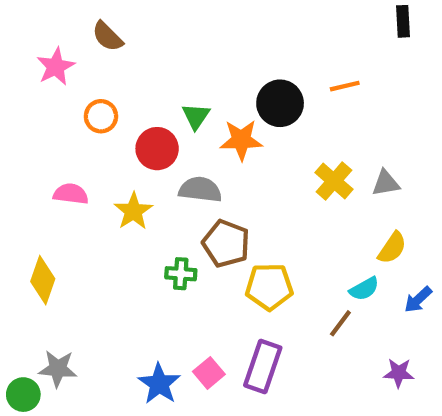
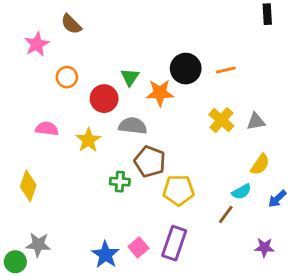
orange line: (345, 86) -> (226, 70), moved

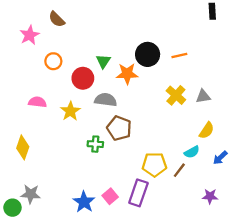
yellow pentagon: (179, 190) -> (154, 165), moved

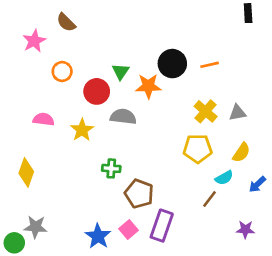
brown pentagon: (119, 128) -> (139, 194), moved
yellow pentagon: (154, 165) -> (198, 149), moved

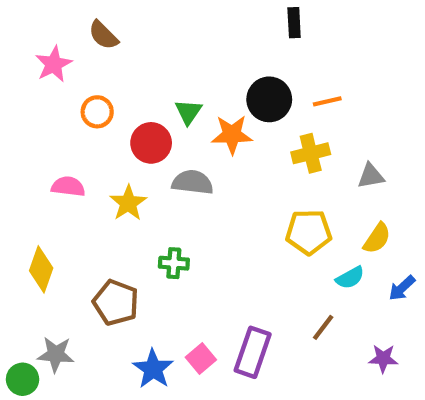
black rectangle: (248, 13) -> (294, 23), moved
yellow cross: (206, 111) -> (311, 153), moved, turned 35
brown pentagon: (139, 194) -> (116, 303), moved
brown line: (210, 199) -> (323, 327), moved

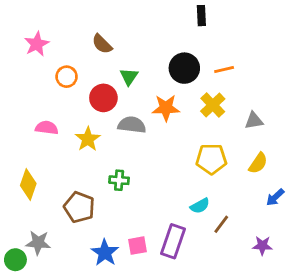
brown semicircle: (103, 35) -> (102, 44), moved
orange star: (232, 135) -> (166, 108), moved
yellow cross: (311, 153) -> (213, 105), turned -30
cyan semicircle: (350, 278) -> (200, 206), moved
pink square: (201, 359) -> (137, 246), turned 30

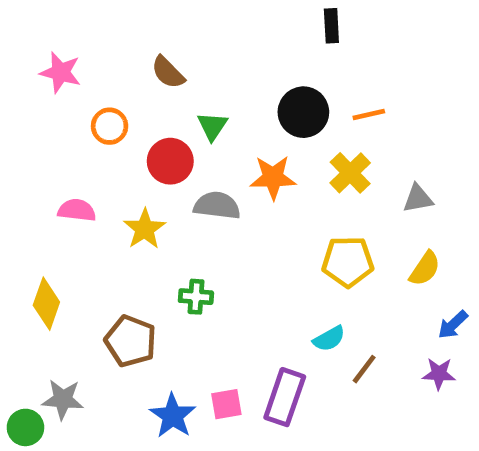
pink star: (37, 44) -> (60, 72), turned -30
purple star: (262, 246) -> (439, 374), moved

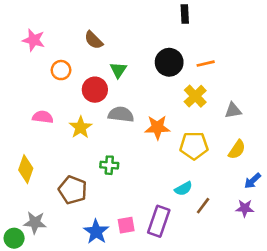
orange star: (273, 178) -> (157, 127), moved

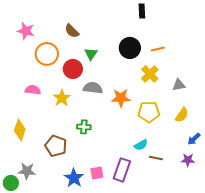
orange circle: (61, 70) -> (47, 54), size x1.5
brown line: (203, 206) -> (156, 158), turned 64

